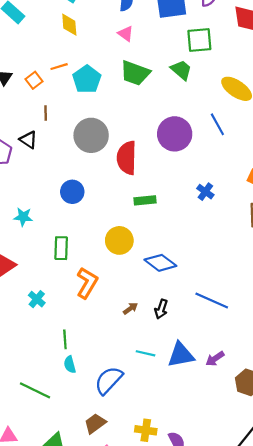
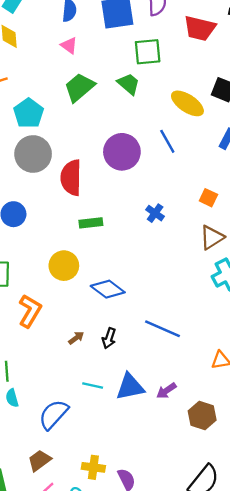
green trapezoid: (135, 73) -> (79, 87), turned 120
cyan pentagon: (87, 79) -> (29, 113), moved

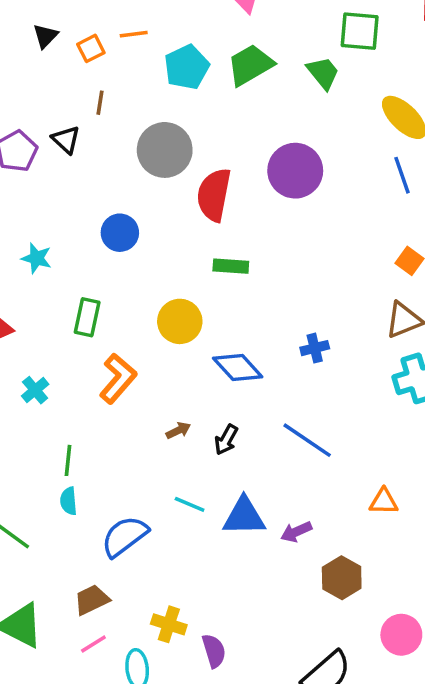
cyan pentagon: (29, 113) -> (187, 67), moved
blue line: (167, 141) -> (402, 175), moved
blue cross: (155, 213) -> (315, 348), moved, turned 30

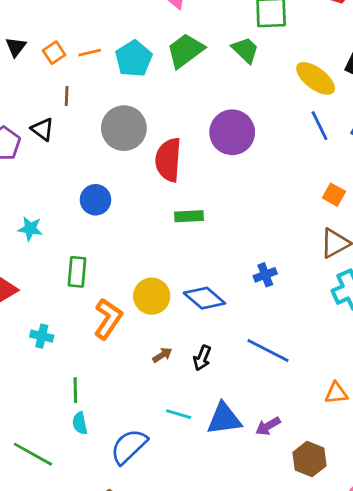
orange line: (134, 34) -> (90, 53), moved
yellow circle: (180, 321) -> (152, 296), moved
cyan cross: (35, 390) -> (42, 336), turned -30

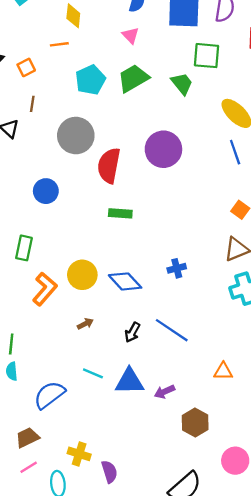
orange line: (90, 53) -> (59, 44), moved
black arrow: (202, 358) -> (132, 332), moved

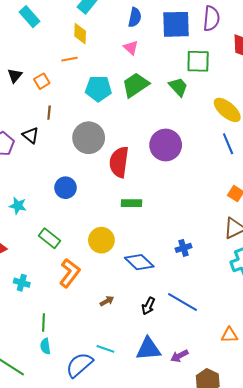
cyan pentagon: (90, 80) -> (98, 89), turned 30
green rectangle: (24, 248) -> (49, 238), turned -60
yellow circle: (82, 275) -> (101, 240), moved
cyan line: (93, 373) -> (105, 349), moved

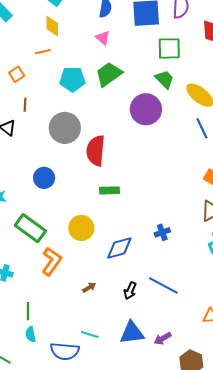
green trapezoid: (178, 87) -> (165, 79), moved
purple circle: (166, 145) -> (146, 109), moved
green rectangle: (49, 238) -> (30, 228), size x1.4
blue diamond: (139, 262) -> (119, 248), turned -56
blue semicircle: (79, 365) -> (65, 351), turned -132

